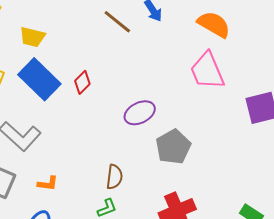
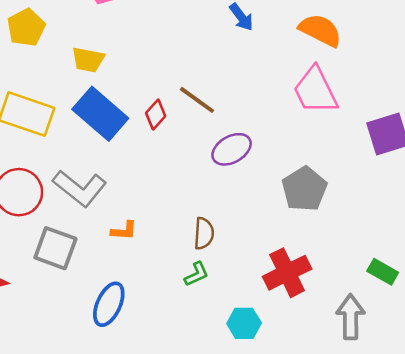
brown line: (117, 22) -> (197, 100), moved
gray pentagon: (173, 147) -> (304, 189), moved
orange L-shape: (48, 184) -> (124, 231), moved

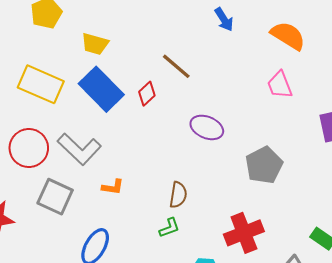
pink trapezoid: (315, 90) -> (280, 85), size x0.7
brown line: (197, 100) -> (176, 66), moved
purple ellipse: (232, 149) -> (207, 127), turned 48

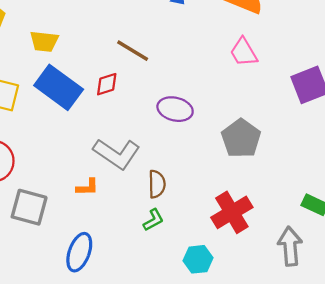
red diamond: (147, 94) -> (107, 84), turned 35
gray L-shape: (79, 149) -> (117, 154), moved

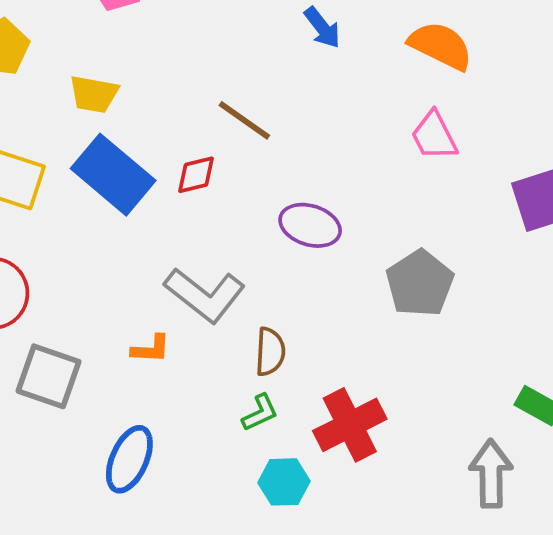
red cross: (232, 212) -> (350, 425), moved
cyan hexagon: (198, 259) -> (284, 482), moved

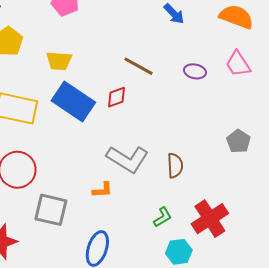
purple ellipse: (310, 225) -> (195, 71), moved, size x0.7
gray pentagon: (420, 283) -> (238, 141), size x0.7
brown semicircle: (270, 352) -> (175, 166), moved

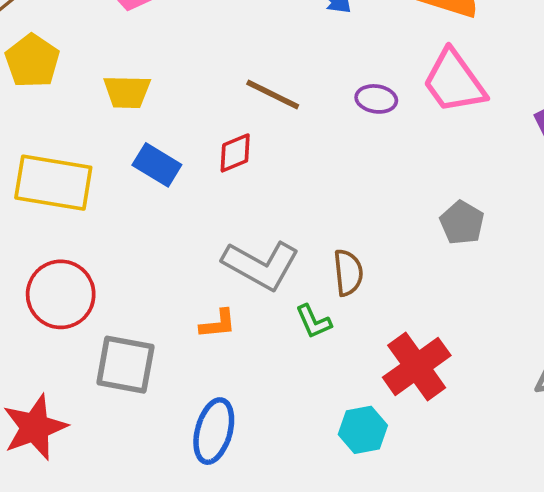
pink trapezoid: (238, 64) -> (454, 81), size x1.4
blue rectangle: (73, 102) -> (157, 165), size x0.6
green L-shape: (163, 217) -> (313, 321), moved, turned 100

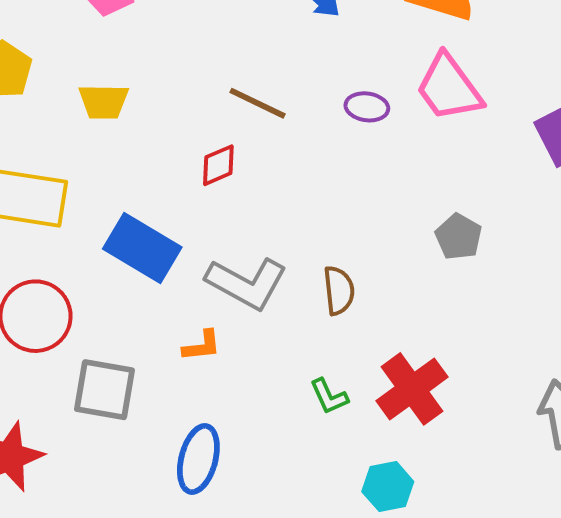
blue rectangle: (157, 165) -> (142, 248), moved, size x1.5
green L-shape: (313, 321) -> (329, 397), moved
cyan hexagon: (363, 430) -> (388, 487), moved

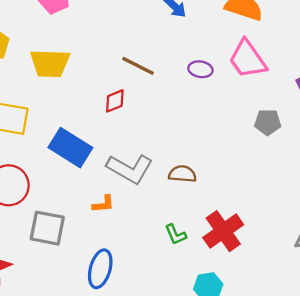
yellow trapezoid: (104, 102) -> (50, 63), size x1.4
gray pentagon: (459, 237) -> (268, 122), moved, turned -30
brown semicircle: (339, 290) -> (182, 174), turned -80

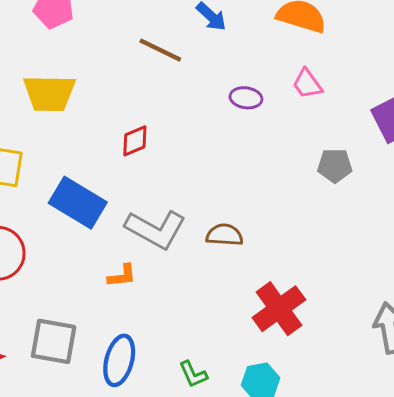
pink trapezoid: (248, 59) -> (307, 84), size x0.6
brown line: (138, 66) -> (160, 50), moved
gray square: (47, 228) -> (54, 341), moved
green L-shape: (176, 234) -> (193, 374), moved

